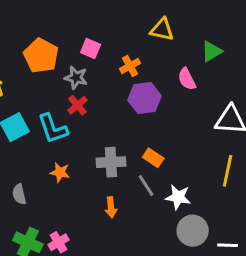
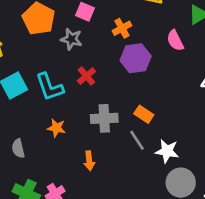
red cross: (77, 105) -> (86, 76), moved
orange arrow: (111, 207) -> (89, 161), moved

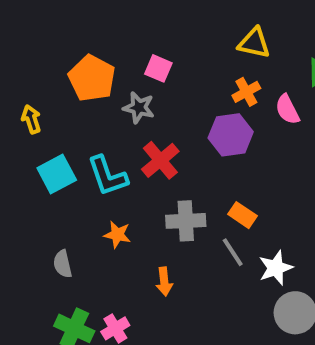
orange cross: (122, 28) -> (246, 92), moved
red cross: (86, 76) -> (160, 160), size x1.4
white star: (167, 151) -> (276, 268), turned -30

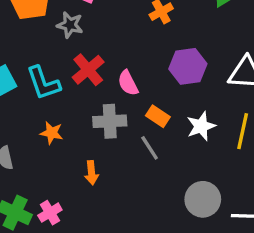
pink semicircle: (287, 109) -> (128, 83), moved
purple hexagon: (231, 135) -> (188, 66), moved
white star: (276, 268) -> (201, 126), moved

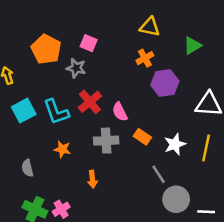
purple hexagon: (188, 66) -> (165, 83), moved
gray line: (150, 148) -> (159, 174), moved

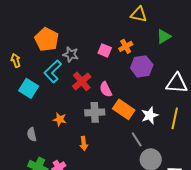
yellow triangle: (150, 27) -> (139, 14), moved
pink square: (89, 43) -> (105, 50), moved
cyan square: (24, 111) -> (29, 88), turned -30
cyan L-shape: (56, 112) -> (53, 71), moved, turned 65
orange rectangle: (142, 137) -> (124, 109), size x1.5

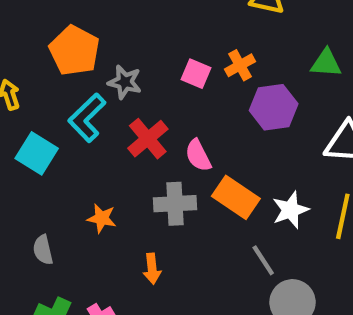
green triangle: (164, 36) -> (326, 63), moved, turned 35

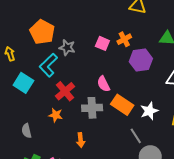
red cross: (148, 139) -> (65, 91), moved

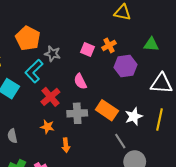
pink semicircle: (103, 84) -> (80, 81), moved
orange star: (56, 115) -> (47, 127), moved

